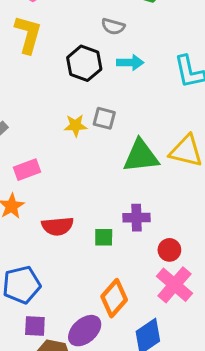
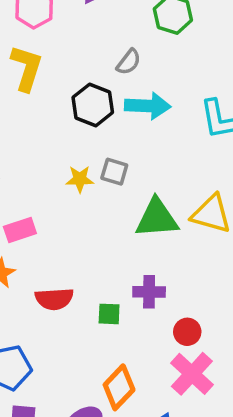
gray semicircle: (113, 26) -> (129, 62), turned -70
cyan arrow: (130, 63) -> (148, 106), size x1.4

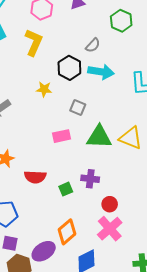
yellow star: (80, 179) -> (44, 89), moved
pink rectangle: (20, 230) -> (62, 136), moved
green square: (109, 314) -> (66, 189), turned -32

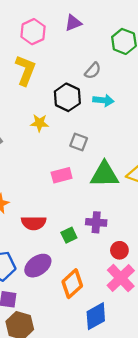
cyan arrow: (101, 72) -> (103, 100), size x0.7
purple ellipse: (44, 251) -> (38, 266), moved

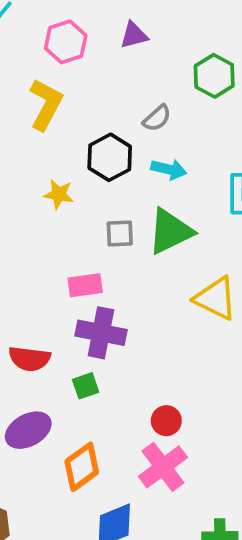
gray square: (79, 142) -> (120, 234), turned -30
green triangle: (104, 174) -> (170, 231), moved, turned -32
purple cross: (96, 222) -> (101, 333), moved, size x1.4

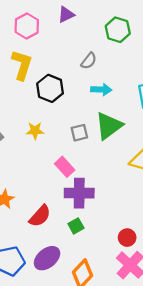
black hexagon: (110, 157) -> (50, 88), moved
yellow star: (59, 194) -> (35, 131), moved
pink rectangle: (85, 285) -> (65, 167), turned 66
red semicircle: (29, 359) -> (40, 216), turned -45

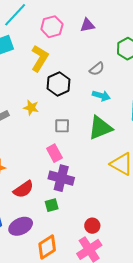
yellow star: (35, 131) -> (31, 108), moved
gray square: (79, 133) -> (62, 126), moved

